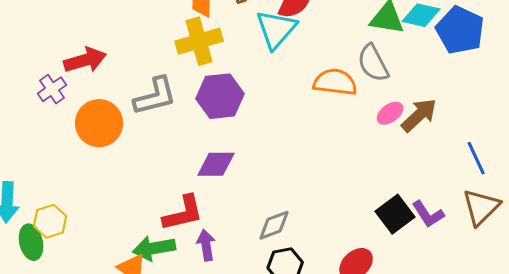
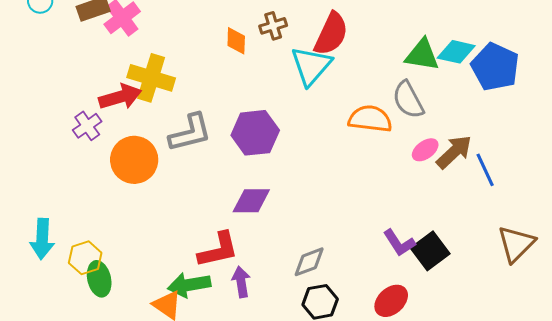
yellow cross: (199, 41) -> (151, 78), moved, turned 33
blue line: (476, 158) -> (485, 170), moved
purple L-shape: (428, 214) -> (399, 243), moved
green ellipse: (31, 242) -> (99, 279), moved

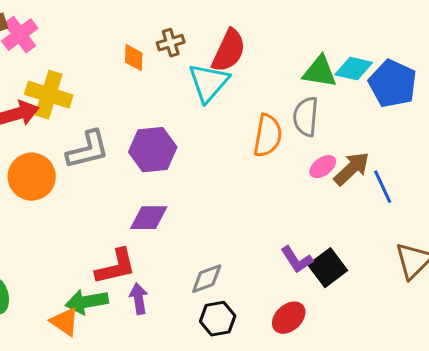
gray semicircle: (408, 100) -> (306, 117), turned 33
orange semicircle: (370, 119) -> (268, 136), turned 93

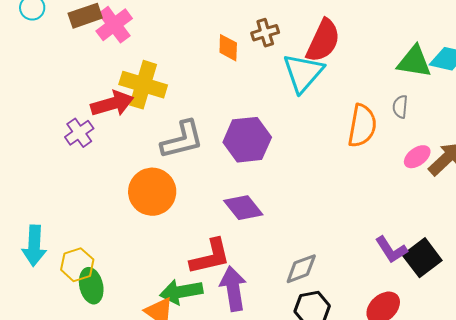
gray semicircle: (306, 117) -> (400, 107), size x0.6
orange circle: (32, 177) -> (152, 192), moved
purple diamond: (149, 218) -> (243, 208), turned 51
purple arrow: (139, 299) -> (233, 289), size x1.4

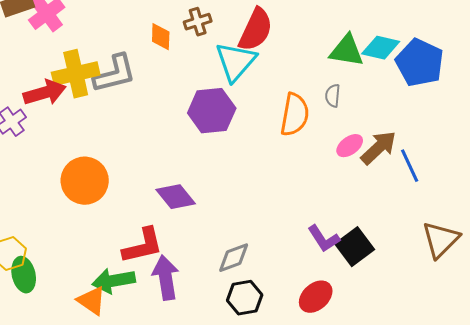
yellow cross: (143, 85) -> (76, 74), turned -30
gray L-shape: (182, 140) -> (115, 74), moved
purple hexagon: (247, 140) -> (212, 111), moved

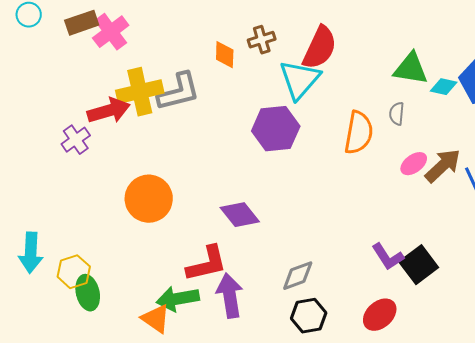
cyan diamond: (381, 48) -> (444, 87), moved, size x0.7

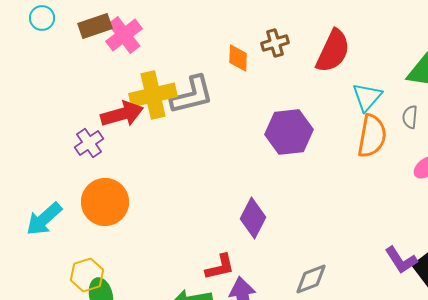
cyan triangle: (300, 80) -> (367, 97), moved, size x0.7
orange circle: (149, 199) -> (105, 202), moved
purple diamond: (240, 215) -> (253, 218), turned 66
cyan arrow: (31, 253) -> (44, 219), moved, turned 45
red L-shape: (207, 264) -> (220, 267), size x0.7

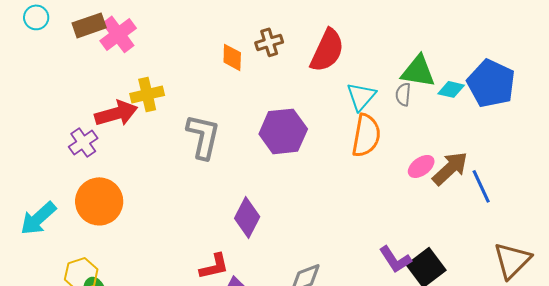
yellow cross: (153, 95) -> (147, 94), size x0.7
gray L-shape: (192, 95) -> (203, 136), moved, turned -63
gray semicircle: (410, 117) -> (403, 94), moved

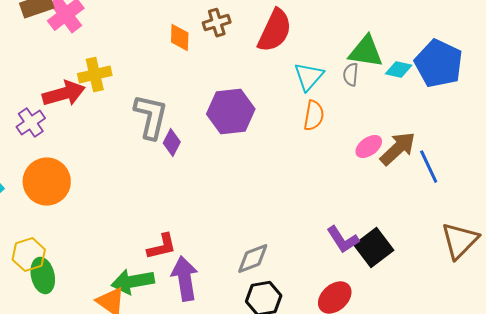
orange semicircle: (366, 135) -> (314, 116), size x0.7
purple diamond: (247, 217) -> (172, 143), moved, size x0.7

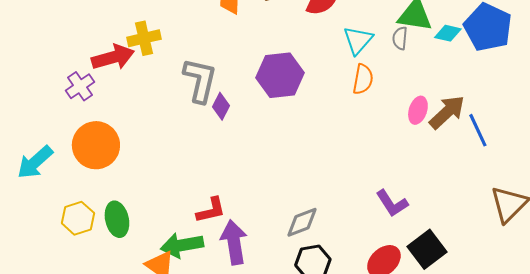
pink ellipse: (369, 147) -> (418, 110), turned -36
black square: (374, 248) -> (427, 249), moved
green ellipse: (43, 276) -> (117, 219), moved

